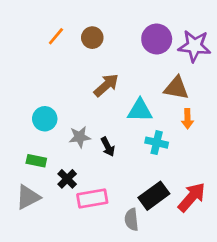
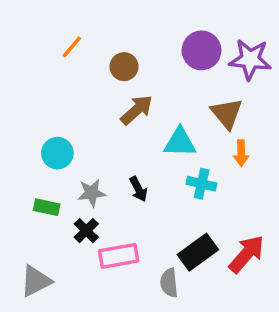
brown circle: (92, 38) -> (124, 67), moved
brown triangle: (176, 88) -> (227, 113), turned 40
gray star: (80, 137) -> (92, 193), moved
gray triangle: (28, 197) -> (36, 281), moved

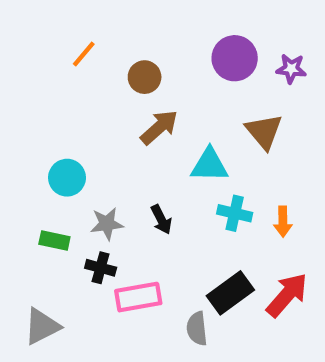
purple star: (250, 59) -> (291, 69), size x0.6
orange arrow: (241, 153) -> (283, 222), moved
black cross: (86, 231) -> (101, 268), turned -30

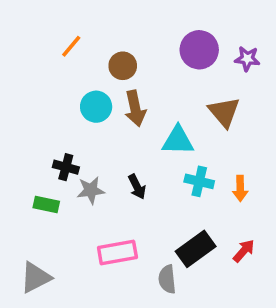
brown arrow: (159, 127) -> (135, 108), turned 120
cyan circle: (67, 178) -> (96, 107), moved
black cross: (101, 268) -> (66, 167), moved
red arrow: (287, 295) -> (244, 251), size x0.6

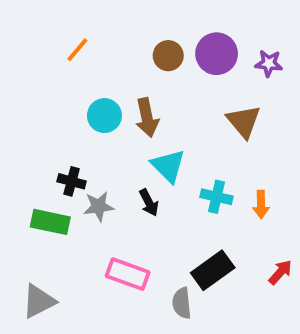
brown circle: (123, 66) -> (168, 56), moved
cyan triangle: (178, 140) -> (168, 166), moved, turned 44
green rectangle: (46, 205) -> (50, 222), size x1.4
red arrow: (244, 251) -> (280, 272), moved
pink rectangle: (117, 253) -> (128, 274), turned 30

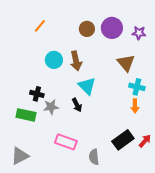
cyan cross: (217, 197) -> (137, 87), moved
black rectangle: (213, 270) -> (123, 140), moved

